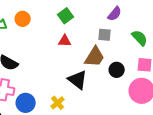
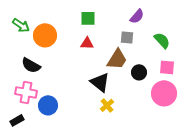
green square: (66, 16) -> (88, 18), turned 35
orange circle: (23, 19) -> (45, 35), moved, size x1.5
yellow cross: (58, 103) -> (107, 105), moved

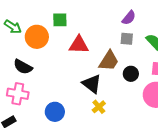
green square: (88, 18) -> (60, 20), moved
gray square: (127, 37) -> (127, 39), moved
red triangle: (87, 43) -> (79, 45), size x1.5
blue circle: (48, 105) -> (55, 112), moved

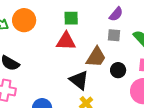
green square: (60, 20) -> (71, 18), moved
orange circle: (37, 37) -> (24, 20), moved

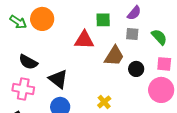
green square: (71, 18) -> (103, 20), moved
black triangle: (79, 80) -> (58, 79), moved

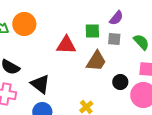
green square: (103, 20) -> (92, 31), moved
black circle: (136, 69) -> (120, 82), moved

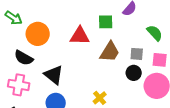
orange circle: (24, 24) -> (38, 34), moved
gray square: (114, 39) -> (137, 54), moved

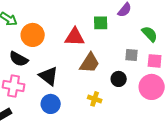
brown trapezoid: (110, 52) -> (90, 63), moved
black circle: (134, 73) -> (119, 79), moved
yellow cross: (100, 98) -> (95, 99), turned -32

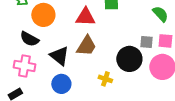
gray square: (132, 55) -> (146, 42), moved
brown trapezoid: (90, 63) -> (86, 46), moved
black circle: (119, 79) -> (129, 59), size x1.6

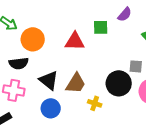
black semicircle: (29, 39) -> (19, 63), turned -36
brown trapezoid: (86, 46) -> (76, 83), moved

